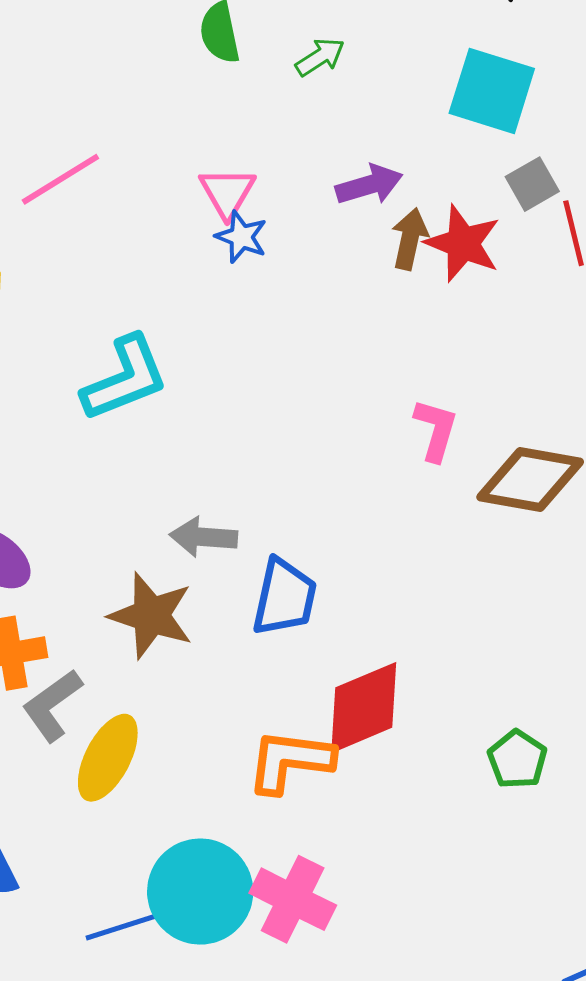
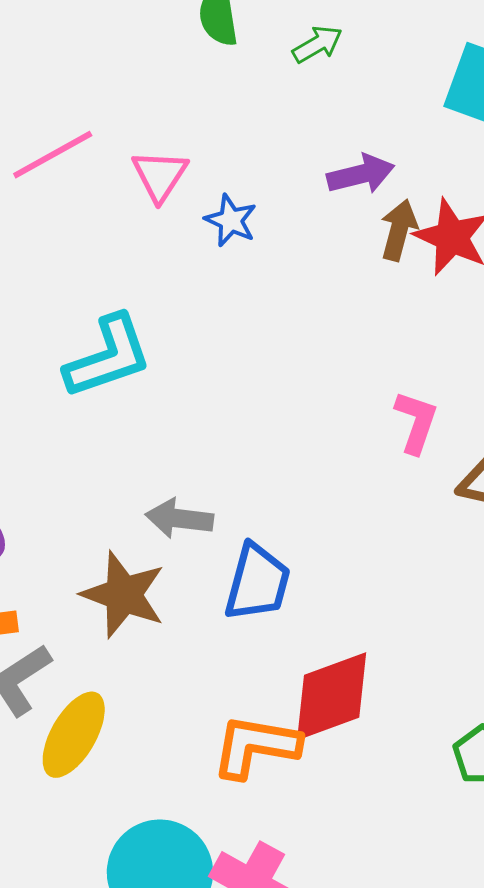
pink triangle: (227, 192) -> (160, 176), moved

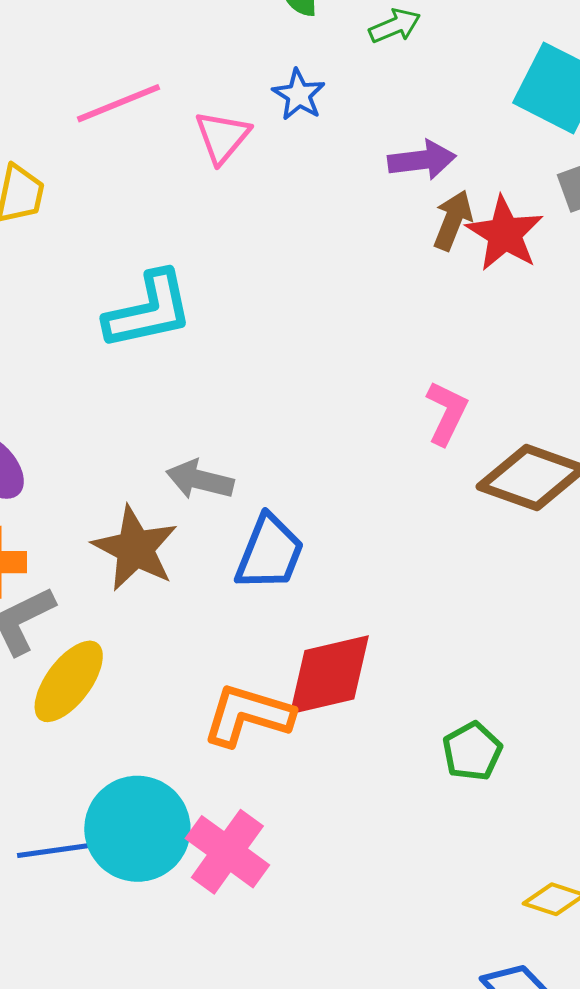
blue star: (231, 220) -> (299, 95), moved

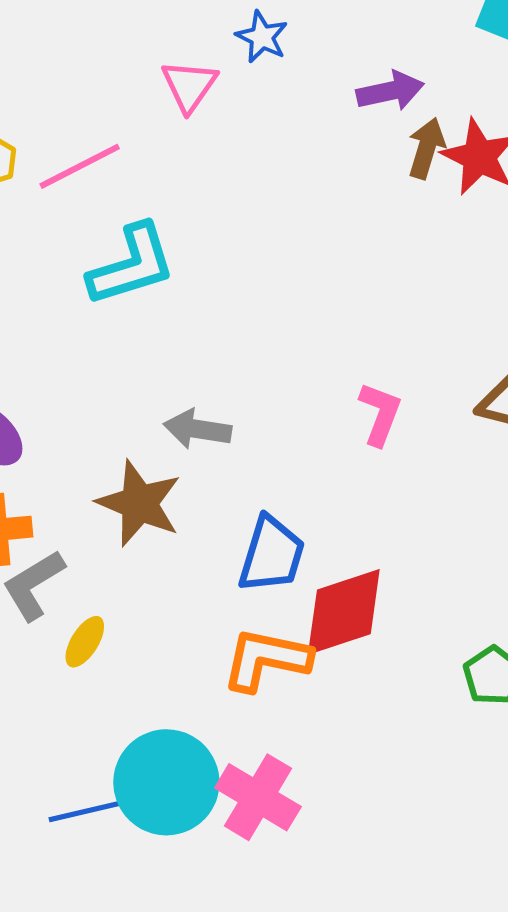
pink line: (118, 103) -> (80, 166), moved
pink L-shape: (447, 413) -> (380, 414), moved
blue trapezoid: (270, 553) -> (272, 555), moved
yellow ellipse: (69, 681) -> (85, 642), size x0.6

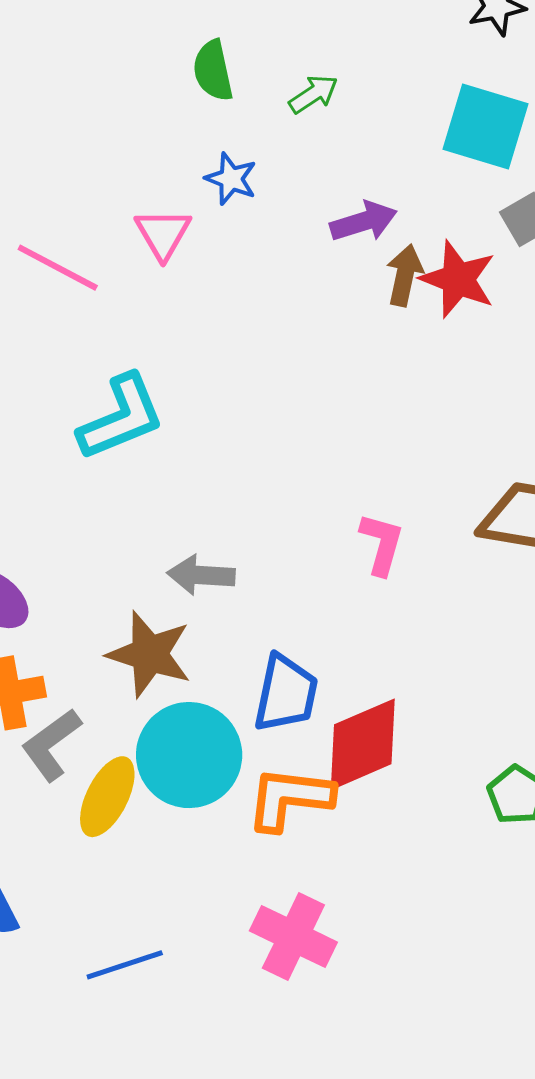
pink line: (80, 166) -> (58, 268), moved, turned 60
yellow ellipse: (85, 642) -> (107, 797), size x1.5
cyan circle: (166, 782) -> (189, 755), moved

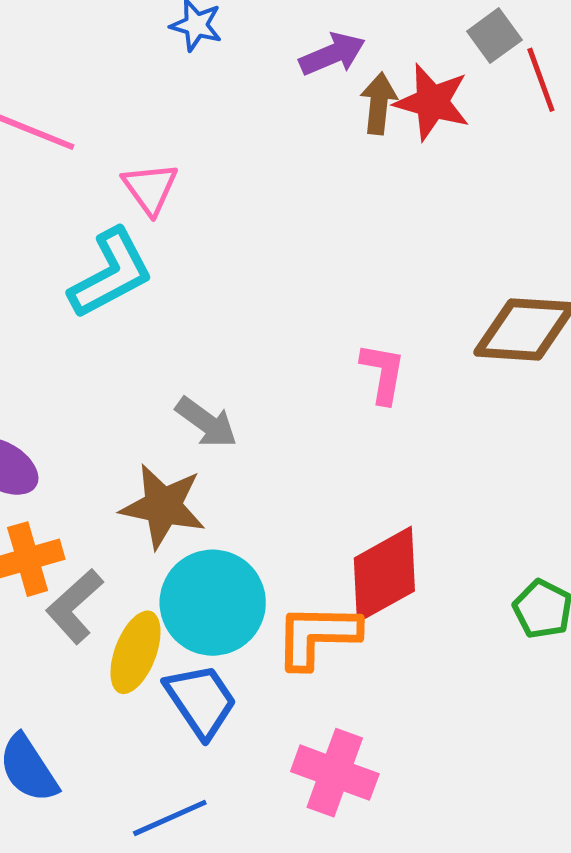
pink triangle: (163, 234) -> (150, 188), moved
gray arrow: (201, 575) -> (206, 422), turned -142
blue trapezoid: (286, 694) -> (201, 701), moved, turned -40

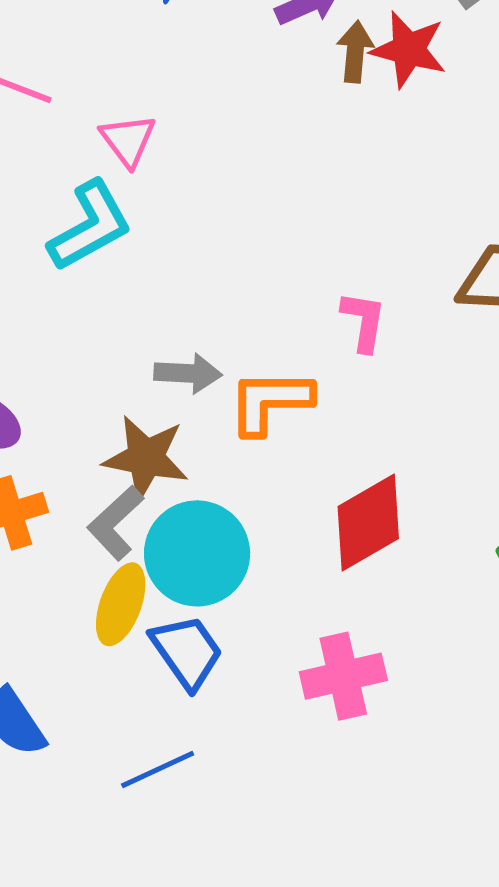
gray arrow: (206, 422) -> (188, 373), turned -32
gray L-shape: (75, 606) -> (116, 523), moved
orange L-shape: (317, 636) -> (270, 402), moved
pink cross: (335, 773) -> (343, 676), moved, turned -32

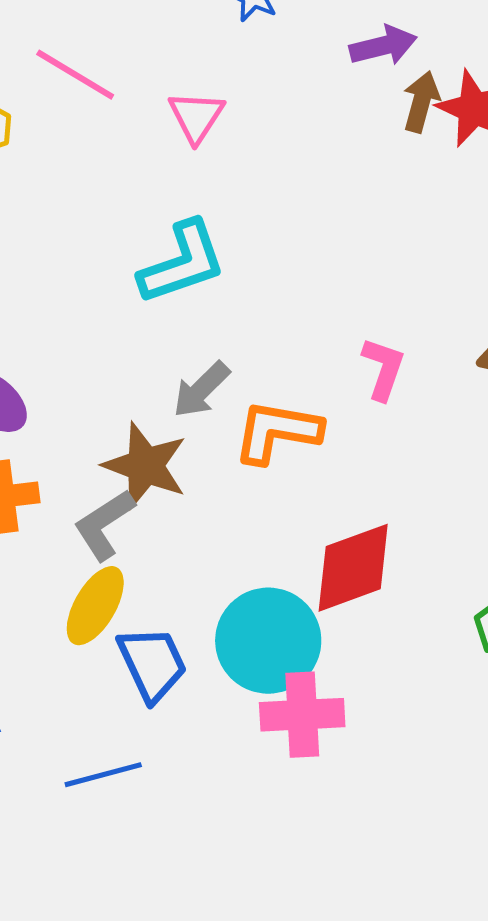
pink triangle: (128, 140) -> (196, 117), moved
cyan L-shape: (90, 226) -> (182, 263), moved
gray arrow: (188, 373) -> (201, 390), turned 122
cyan circle: (197, 553) -> (268, 641), moved

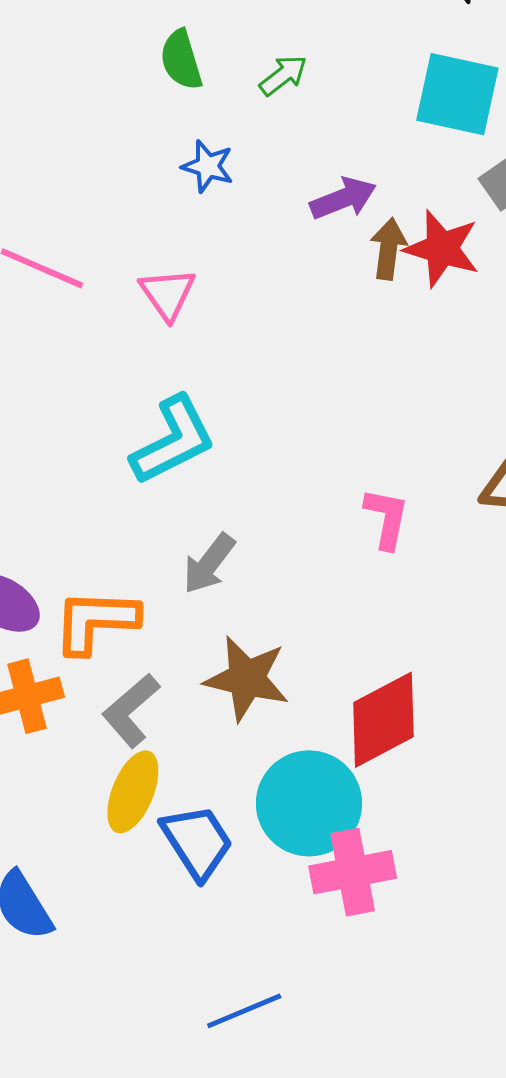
orange L-shape: (277, 432) -> (96, 621), moved
brown star: (145, 466) -> (247, 679), moved
blue line: (103, 775) -> (244, 1011), moved

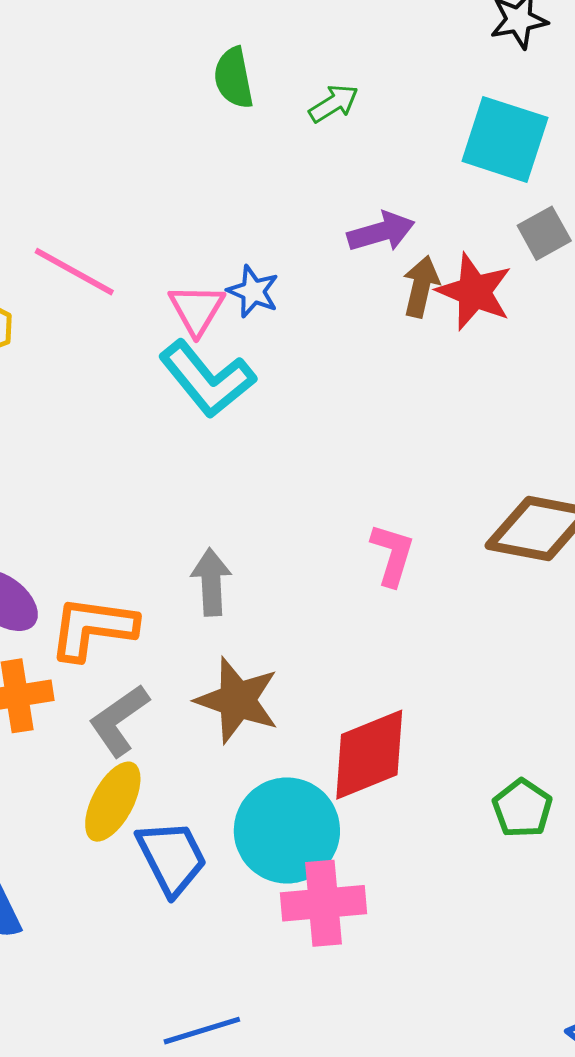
blue star: (208, 166) -> (253, 291), moved
cyan L-shape: (173, 440) -> (207, 379), moved, turned 72
gray arrow: (209, 564) -> (211, 582), turned 134

